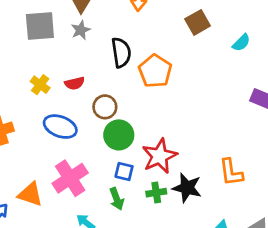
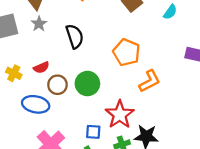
orange pentagon: (155, 71) -> (126, 52), moved
brown circle: (105, 107) -> (57, 85), moved
green circle: (119, 135) -> (87, 84), moved
orange L-shape: (231, 172) -> (150, 81), moved, turned -100

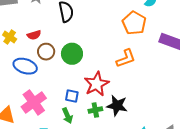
orange pentagon: (126, 52) -> (134, 23), moved

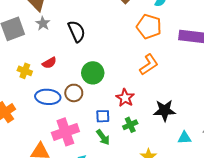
brown circle: (46, 52) -> (74, 93), moved
red star: (96, 84) -> (125, 98), size x0.7
pink cross: (34, 102) -> (65, 132), turned 30
black star: (117, 106) -> (165, 110), moved

